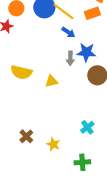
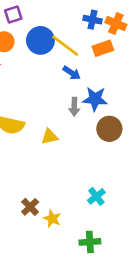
brown cross: (26, 136) -> (30, 207), moved

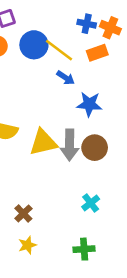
gray arrow: (74, 107) -> (70, 145), moved, size x1.6
brown circle: (109, 129) -> (95, 148), moved
yellow triangle: (50, 137) -> (43, 142), size x1.6
yellow star: (52, 219) -> (27, 245), moved, turned 30

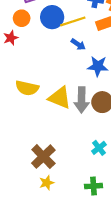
yellow line: (59, 50) -> (73, 21), turned -55
yellow triangle: (43, 142) -> (60, 98), turned 35
brown cross: (23, 214) -> (43, 157), size x1.6

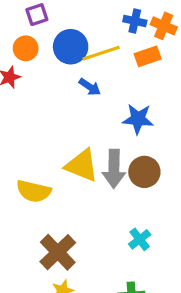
blue arrow: (78, 44) -> (90, 87), moved
yellow semicircle: (27, 88) -> (34, 191), moved

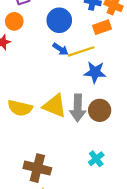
blue circle: (71, 47) -> (59, 20), moved
yellow line: (101, 53) -> (81, 51), moved
yellow semicircle: (34, 191) -> (20, 108), moved
brown cross: (58, 252) -> (37, 168), turned -32

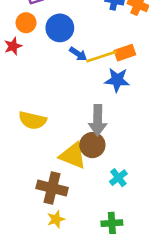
blue circle: (59, 20) -> (60, 28), moved
orange rectangle: (102, 27) -> (125, 53), moved
yellow triangle: (55, 106) -> (73, 155), moved
brown circle: (100, 110) -> (92, 145), moved

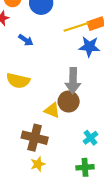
blue arrow: (78, 54) -> (26, 40), moved
yellow triangle: (73, 155) -> (52, 110), size x0.7
cyan cross: (118, 178) -> (90, 138), moved

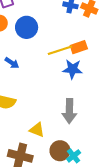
gray arrow: (73, 81) -> (69, 111), moved
brown circle: (69, 101) -> (60, 151), moved

